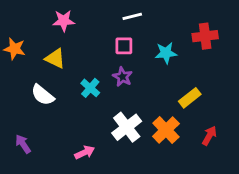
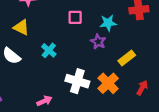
purple star: (122, 77) -> (98, 42), moved
white cross: (127, 127) -> (77, 81), turned -35

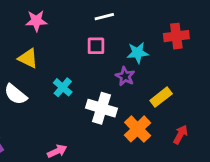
white cross: (77, 81) -> (102, 108), moved

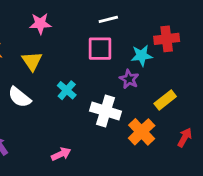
red cross: (176, 36) -> (167, 39), moved
pink square: (96, 46) -> (100, 49), size x1.4
yellow triangle: (28, 58) -> (32, 61), turned 30

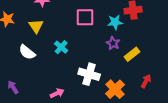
purple star: (129, 79) -> (113, 43), moved
white cross: (106, 111) -> (89, 74), moved
orange cross: (142, 132) -> (115, 89), moved

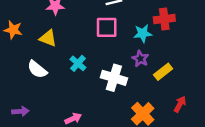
yellow triangle: (36, 26) -> (48, 38), turned -35
white cross: (89, 74) -> (114, 78), moved
purple arrow: (13, 87) -> (20, 111), turned 120

